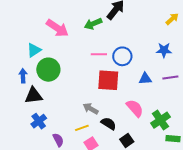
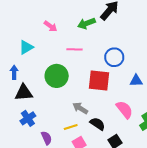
pink arrow: (57, 28) -> (51, 26), size x0.6
pink line: (99, 54) -> (74, 49), moved
green circle: (48, 70) -> (57, 76), moved

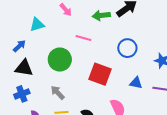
blue circle: (114, 57) -> (127, 48), moved
blue arrow: (14, 72) -> (19, 46), turned 32
gray arrow: (80, 108) -> (58, 93), moved

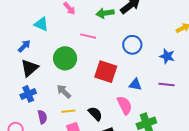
cyan triangle: (37, 24) -> (41, 24), turned 42
black triangle: (24, 68) -> (30, 68), turned -48
blue triangle: (136, 83) -> (135, 84), moved

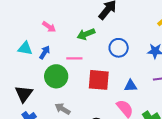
green arrow: (105, 13) -> (86, 34), moved
pink line: (88, 36) -> (74, 58), moved
blue arrow: (24, 46) -> (45, 52), moved

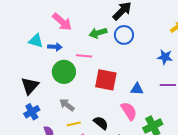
pink arrow: (49, 27) -> (62, 22), size x1.5
blue circle: (119, 48) -> (124, 35), moved
blue arrow: (45, 52) -> (55, 47), turned 56

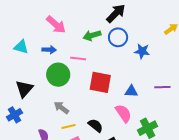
cyan triangle: (36, 41) -> (21, 47), moved
blue star: (165, 57) -> (142, 51), moved
blue cross: (32, 112) -> (14, 115), moved

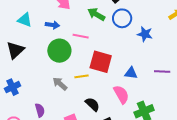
green arrow: (92, 35) -> (96, 14), turned 42
black triangle: (24, 89) -> (15, 50), moved
yellow line: (68, 127) -> (82, 76), moved

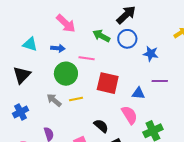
purple line: (162, 72) -> (160, 81), moved
yellow line: (82, 76) -> (76, 99), moved
gray arrow: (60, 84) -> (54, 100), moved

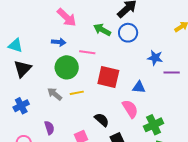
cyan triangle: (30, 44) -> (15, 45), moved
blue star: (151, 54) -> (155, 58), moved
purple line: (160, 81) -> (172, 72), moved

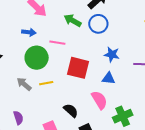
blue star: (155, 58) -> (112, 55), moved

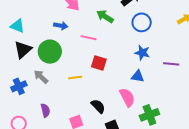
blue circle: (98, 24) -> (142, 22), moved
green circle: (37, 58) -> (50, 52), moved
red square: (78, 68) -> (99, 63), moved, size x0.7
gray arrow: (24, 84) -> (41, 77), moved

